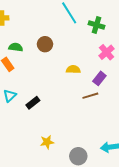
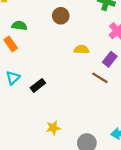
brown circle: (45, 44) -> (61, 16), moved
brown line: (90, 96) -> (100, 78), turned 49

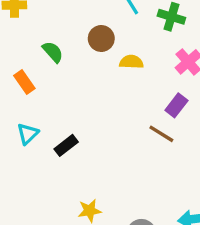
green semicircle: (19, 26) -> (53, 52), moved, turned 40
yellow semicircle: (81, 50) -> (131, 62), moved

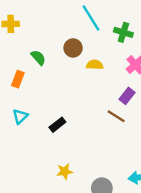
orange rectangle: (24, 82) -> (18, 79), turned 56
black rectangle: (66, 145) -> (57, 125), moved

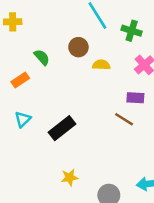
orange rectangle: (18, 79) -> (20, 80), turned 35
purple rectangle: (127, 96) -> (135, 98), turned 56
black rectangle: (57, 125) -> (62, 128), size x1.5

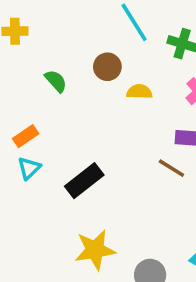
orange rectangle: (20, 80) -> (26, 136), moved
yellow star: (70, 177) -> (95, 250), size x1.6

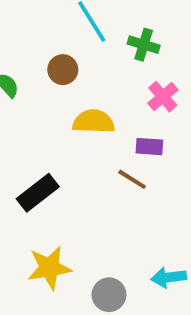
yellow semicircle: (139, 92) -> (94, 122), moved, size x1.5

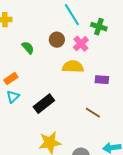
pink cross: (163, 97) -> (81, 44), moved
brown line: (132, 179) -> (93, 113), moved

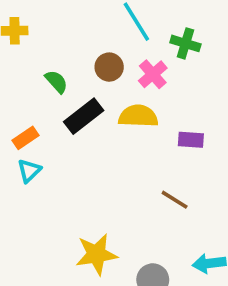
black rectangle: (44, 104) -> (84, 116), moved

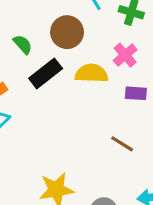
brown circle: (109, 67) -> (67, 32), size x1.4
pink cross: (153, 74) -> (125, 55), moved

